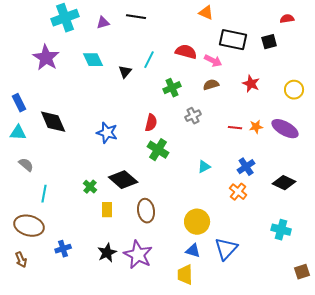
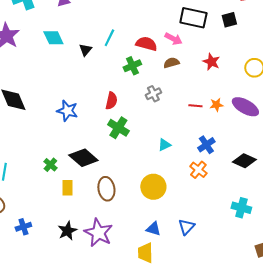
red semicircle: (186, 52) -> (146, 44), moved
yellow circle: (197, 222) -> (153, 187), moved
blue triangle: (226, 249) -> (186, 227), size x0.7

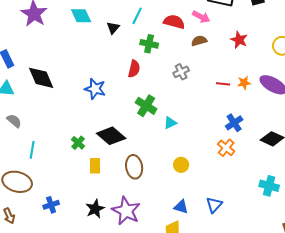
green cross: (132, 66) -> (149, 44), moved, turned 36
red semicircle: (111, 101) -> (134, 69), moved
cyan triangle: (164, 145) -> (170, 123), moved
yellow circle: (153, 187) -> (181, 165), size x0.6

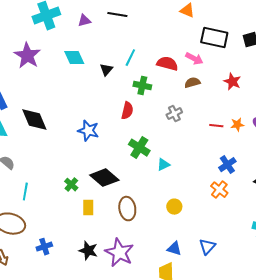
black star: (95, 209) -> (88, 251), turned -30

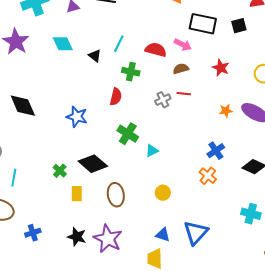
black triangle: (106, 70) -> (95, 56), turned -32
red line: (216, 126) -> (184, 94), moved
blue triangle: (207, 247) -> (196, 233), size x1.5

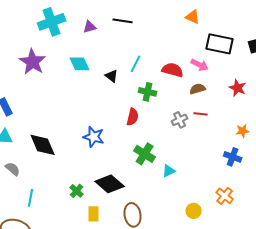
black diamond: (23, 106) -> (43, 145), moved
blue cross: (216, 151) -> (233, 157), moved, turned -36
yellow circle: (163, 193) -> (194, 211), moved

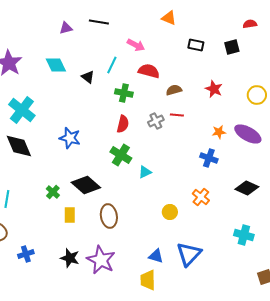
cyan cross: (52, 22) -> (22, 110), moved, turned -32
black rectangle: (220, 44) -> (196, 45), size x0.6
pink arrow: (200, 65) -> (136, 45), moved
red semicircle: (133, 117) -> (123, 124), moved

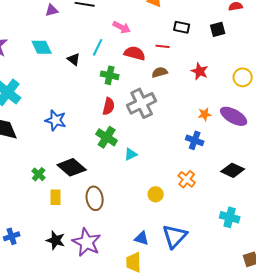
red line: (177, 115) -> (163, 46), moved
gray cross: (156, 121) -> (142, 103), size x1.8

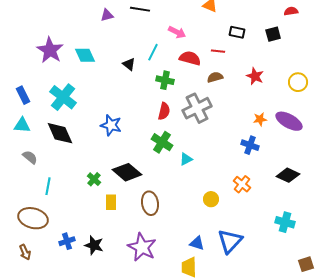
cyan diamond: (42, 47) -> (85, 55), moved
black star: (56, 240) -> (94, 245), moved

